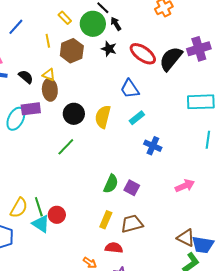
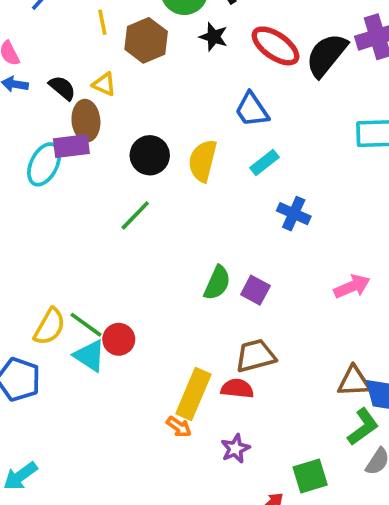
brown ellipse: (50, 90) -> (86, 121), moved
green line: (39, 207) -> (86, 325), turned -36
yellow rectangle: (106, 220) -> (193, 394), moved, size x1.5
brown triangle: (186, 238) -> (354, 381), turned -30
red semicircle: (114, 248) -> (237, 389), moved

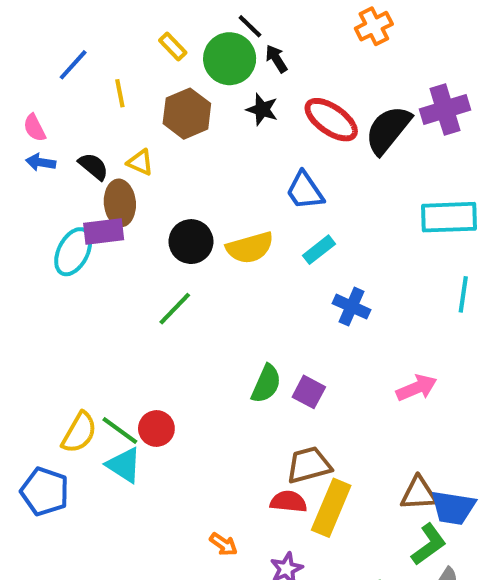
yellow line: (102, 22) -> (120, 93), moved
yellow semicircle: (203, 161) -> (250, 248), turned -120
red circle: (119, 339) -> (156, 428), moved
yellow rectangle: (193, 394) -> (331, 508), moved

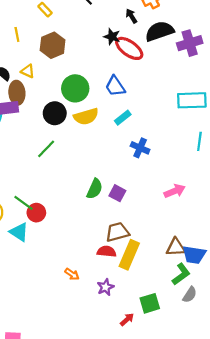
green circle: (230, 59) -> (75, 88), moved
black arrow: (276, 59) -> (131, 16), moved
black star: (262, 109) -> (112, 37), moved
black semicircle: (388, 130) -> (159, 31), moved, turned 32
green line: (120, 431) -> (23, 203), moved

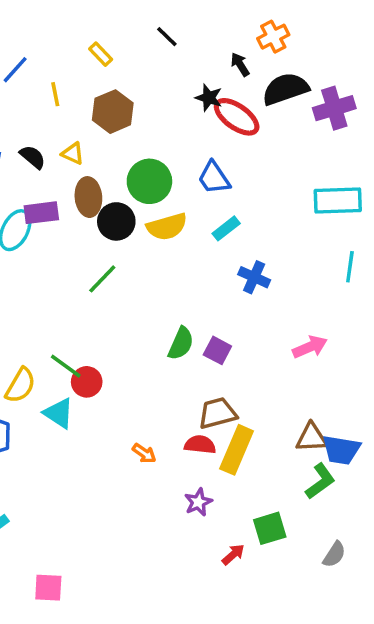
brown ellipse: (17, 93) -> (88, 197), moved
orange arrow: (72, 274) -> (144, 453), moved
gray semicircle: (190, 295) -> (334, 554), moved

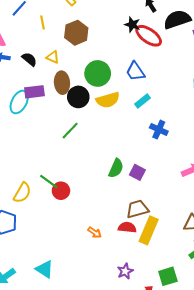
cyan triangle: (59, 413) -> (45, 269), moved
purple star: (198, 502) -> (125, 271), moved

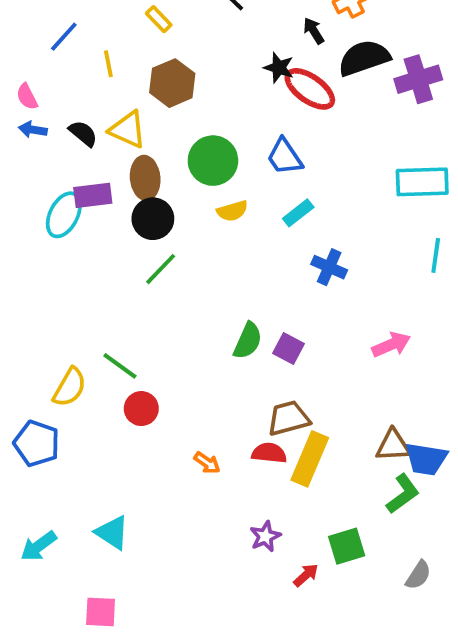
yellow triangle: (53, 57) -> (128, 130), size x1.5
black circle: (78, 97) -> (153, 219), moved
yellow semicircle: (108, 100) -> (232, 211), size x0.7
red circle: (61, 191) -> (141, 409), moved

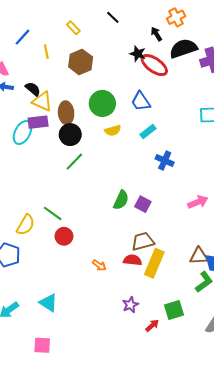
yellow triangle: (128, 130) -> (42, 101), moved

